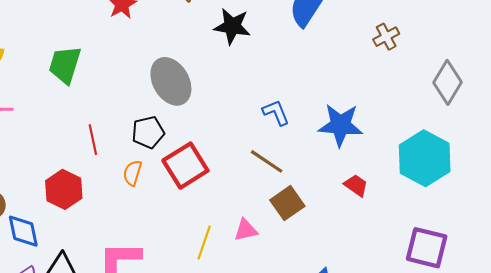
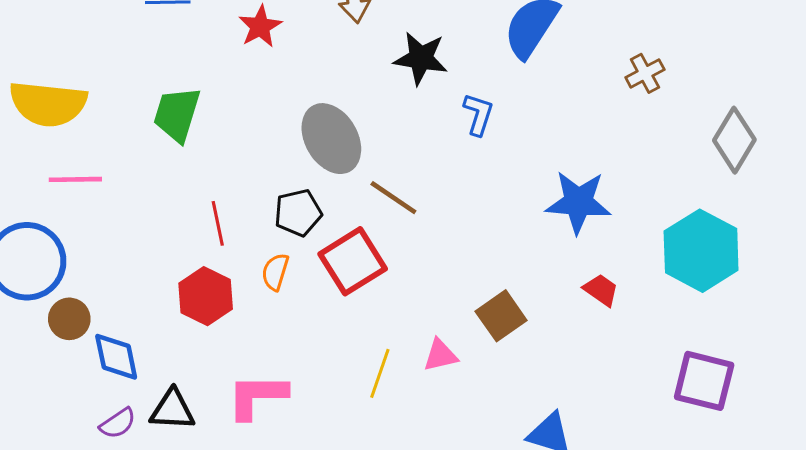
blue L-shape: (276, 113) -> (478, 114), moved, turned 40
brown line: (267, 161) -> (393, 198), moved
red hexagon: (64, 189) -> (206, 296), moved

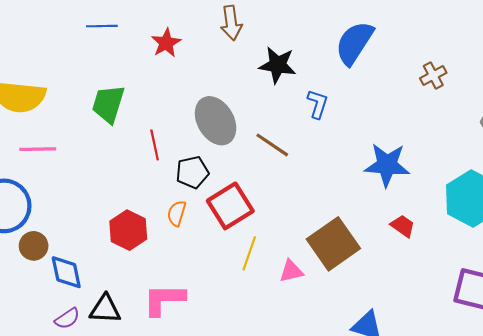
brown line: (393, 198) -> (272, 145), moved
red line: (218, 223) -> (155, 145), moved
brown square: (501, 316) -> (333, 244), size x1.5
yellow line: (380, 373) -> (249, 253), moved

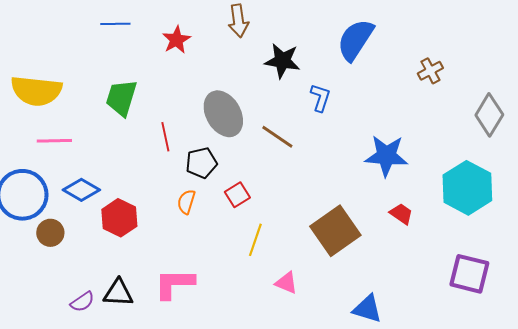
red square: (230, 206) -> (237, 195), size x0.6
red hexagon: (128, 230) -> (119, 218), moved
pink triangle: (291, 271) -> (286, 283), moved, turned 35
blue diamond: (66, 272) -> (81, 190), moved, turned -48

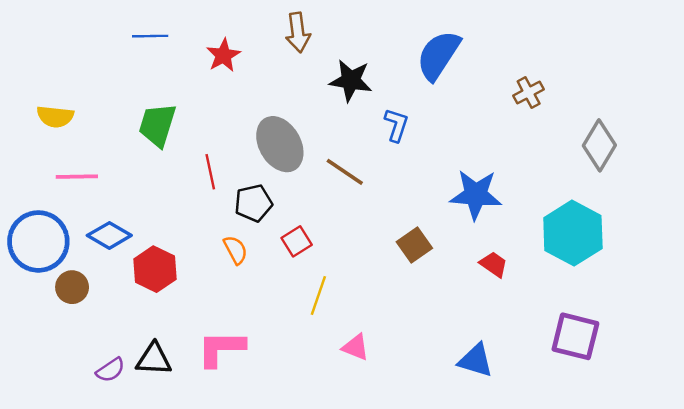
yellow semicircle: (36, 91) -> (55, 117), size x0.6
orange semicircle: (186, 202) -> (235, 250), turned 135
brown square: (335, 231) -> (414, 245), moved, size x0.6
blue triangle: (367, 309) -> (476, 360), moved

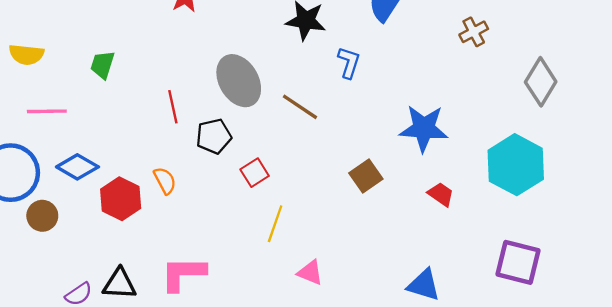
green trapezoid: (157, 125) -> (102, 65), moved, size x0.7
orange semicircle: (235, 250) -> (165, 181), moved

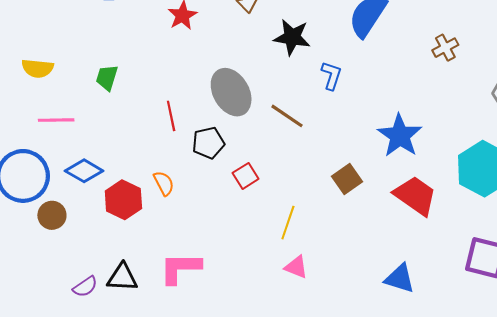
blue star: (424, 128) -> (400, 136), turned 30
red trapezoid: (441, 194) -> (415, 196), size x1.8
yellow line: (275, 224) -> (288, 223), moved

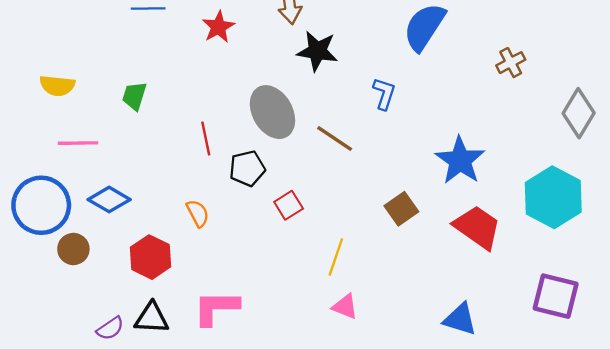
black star: (292, 37) -> (317, 51), moved
red hexagon: (123, 200) -> (151, 257), moved

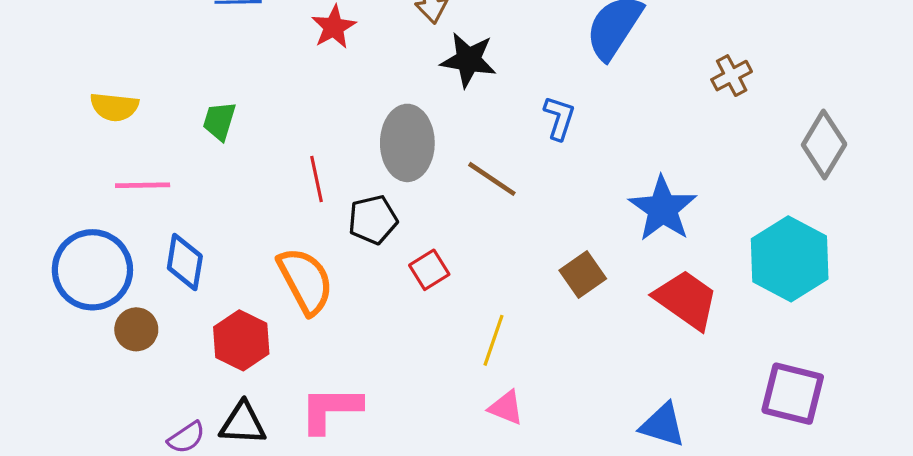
gray ellipse: (272, 112) -> (407, 143), turned 30
blue diamond: (109, 200) -> (185, 262), turned 69
orange semicircle: (198, 213) -> (305, 281), size x1.8

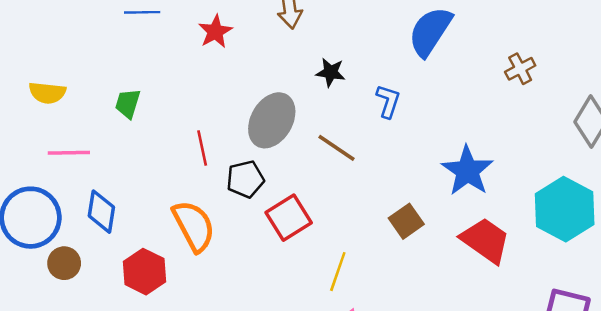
black star: (468, 60) -> (331, 72), moved, size x0.7
gray ellipse: (407, 143) -> (272, 120), turned 30
red square: (429, 270) -> (289, 218), size x1.5

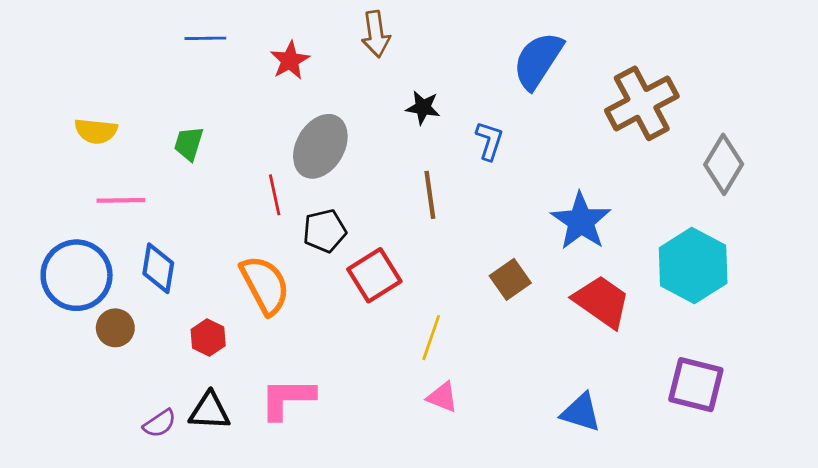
brown cross: (520, 69) -> (642, 103), size x2.0
gray ellipse: (272, 120) -> (320, 146), moved
brown line: (337, 148) -> (430, 195), turned 48
red hexagon: (145, 272) -> (208, 338), size x0.7

